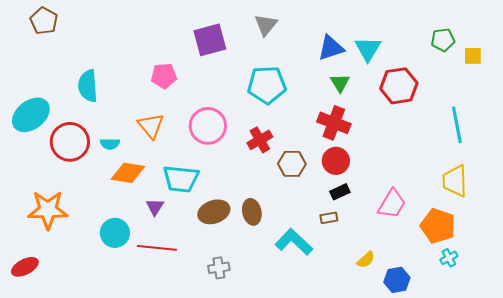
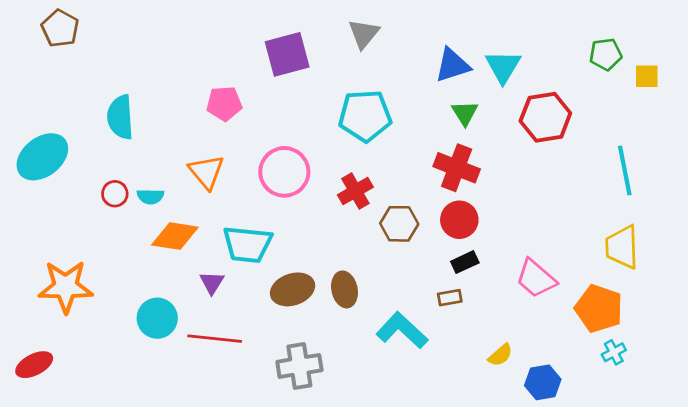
red circle: (70, 142) -> (115, 194), moved, size x0.5
pink trapezoid: (392, 204) -> (536, 278), turned 100
gray cross: (219, 268) -> (299, 366), size x1.5

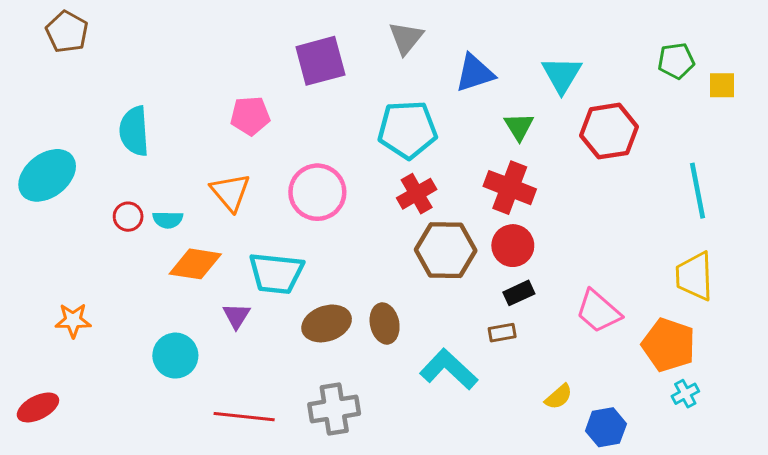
blue triangle: (453, 65) -> (475, 73), moved
red cross: (355, 191) -> (417, 194), moved
brown hexagon: (399, 224) -> (446, 250), size x1.4
orange star: (66, 287) -> (73, 320), size x0.6
red line: (215, 339) -> (244, 417), moved

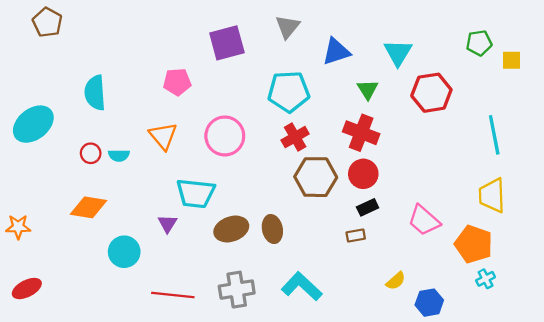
orange diamond: (195, 264) -> (88, 207), moved
orange star: (73, 320) -> (18, 227), moved
cyan L-shape: (449, 369) -> (302, 286), moved

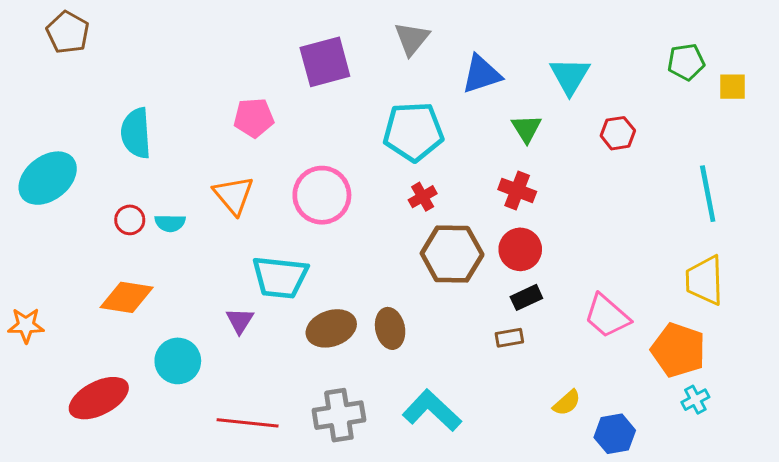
red hexagon: (431, 93) -> (618, 133), size x0.6
red cross: (361, 133) -> (517, 190), size x0.7
red cross: (295, 137) -> (423, 197), size x0.7
red ellipse: (27, 289) -> (99, 398), moved, size x1.4

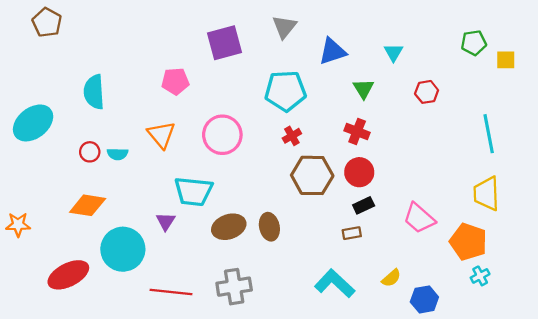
cyan triangle: (570, 76) -> (393, 52), size x0.7
cyan circle: (178, 361) -> (123, 249), size x1.4
cyan L-shape: (432, 411) -> (335, 283), moved

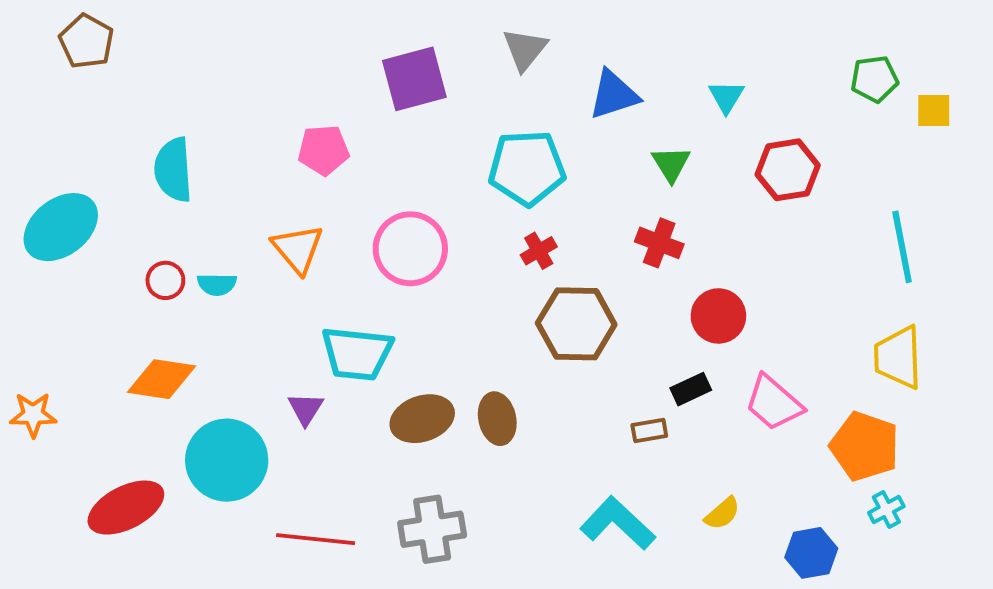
red hexagon: (427, 92) -> (788, 170), size x1.4
red circle: (359, 172) -> (718, 316), moved
black rectangle: (364, 205) -> (691, 389), moved
blue hexagon: (424, 299) -> (811, 553), moved

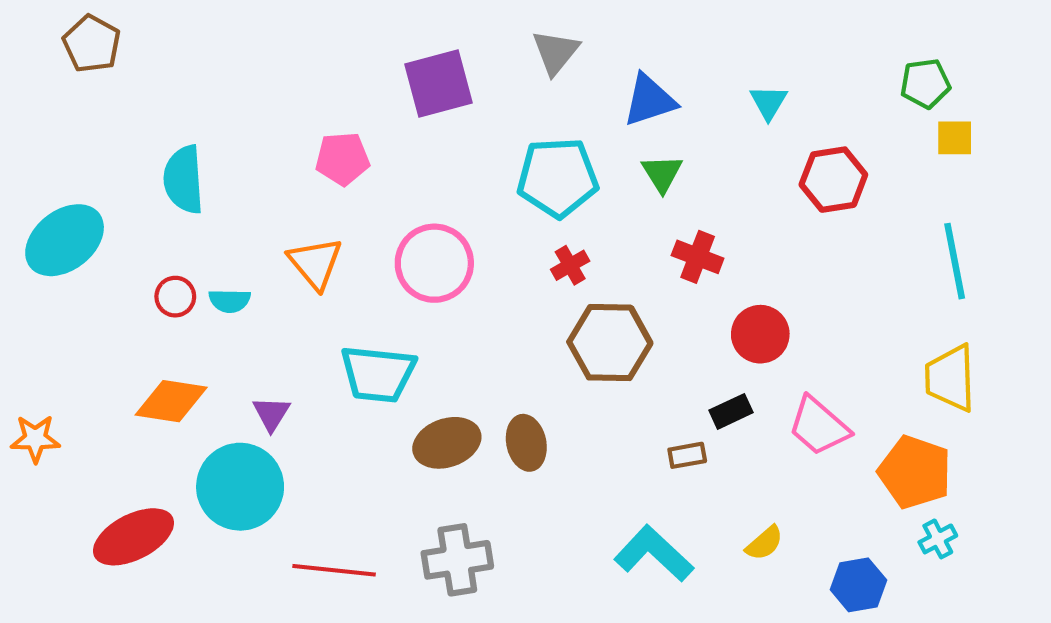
yellow square: (934, 111) -> (955, 138), moved
green triangle: (671, 164) -> (662, 173), moved
purple triangle: (306, 409) -> (271, 414), moved

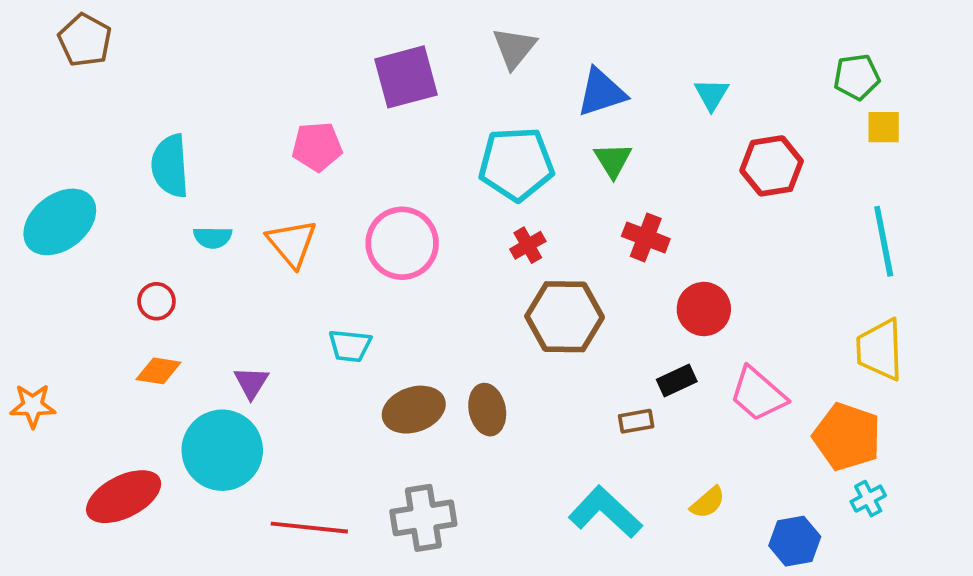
red circle: (175, 297) -> (156, 301), moved
cyan semicircle: (230, 301) -> (213, 237), moved
cyan trapezoid: (378, 374) -> (350, 346), size x0.6
orange diamond: (171, 401) -> (158, 371), size x0.7

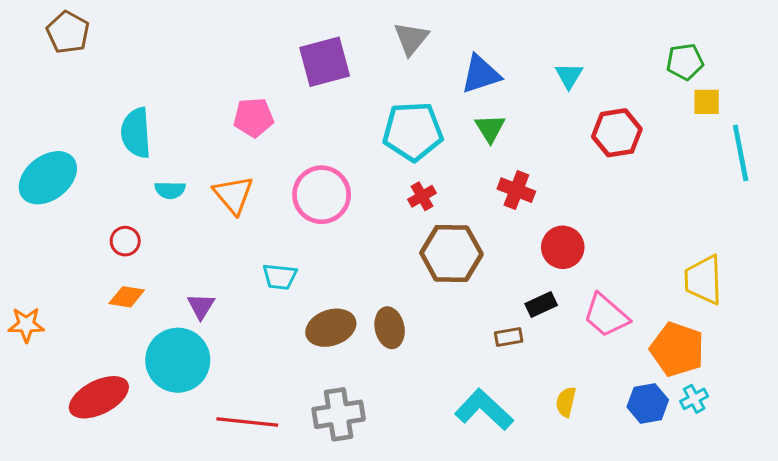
cyan line: (884, 241) -> (741, 153), moved
yellow semicircle: (708, 502) -> (566, 402), turned 144
blue hexagon: (795, 541) -> (648, 403), moved

